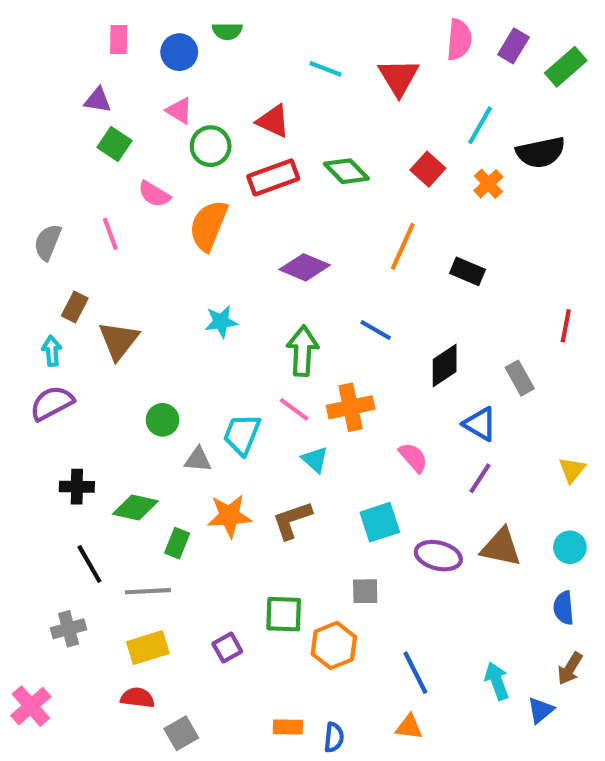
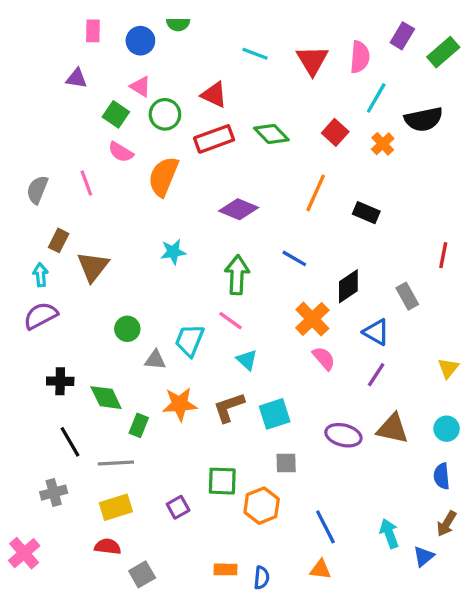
pink semicircle: (459, 40) -> (360, 57), moved
green square: (114, 144) -> (116, 114), moved
orange cross: (351, 407) -> (312, 319), moved, turned -32
green diamond: (135, 508) -> (106, 398), turned 52
cyan square: (380, 522) -> (275, 414), moved

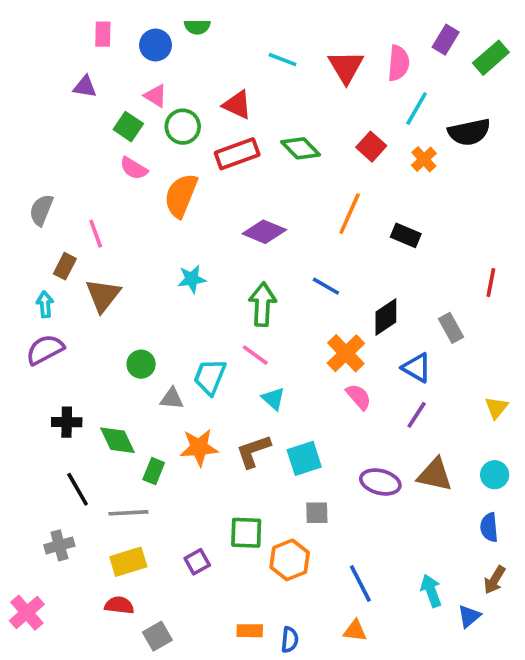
pink line: (86, 183) -> (96, 234), moved

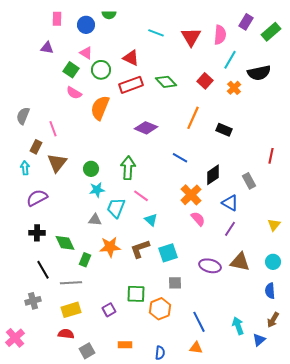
cyan star: (192, 279) -> (97, 190), moved
green arrow: (262, 304) -> (128, 168), moved
purple semicircle: (45, 350) -> (37, 198), moved
green circle: (141, 364) -> (91, 169), moved
orange rectangle: (250, 631) -> (125, 345), moved

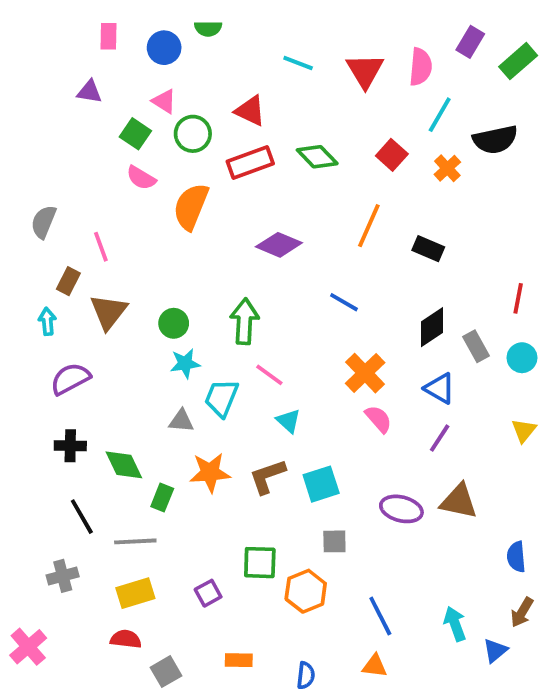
black diamond: (213, 175) -> (432, 327), moved
cyan circle: (273, 262) -> (522, 358), moved

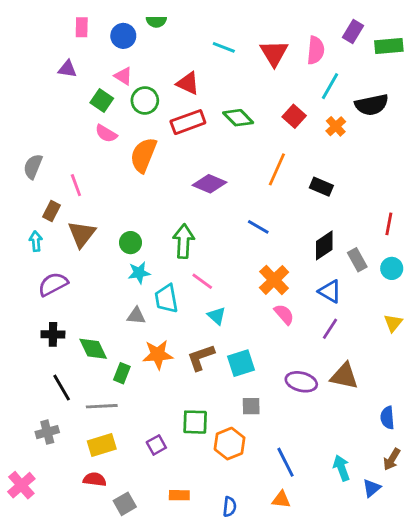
green rectangle: (518, 61) -> (389, 46), turned 36
cyan trapezoid: (221, 398) -> (166, 299), turned -32

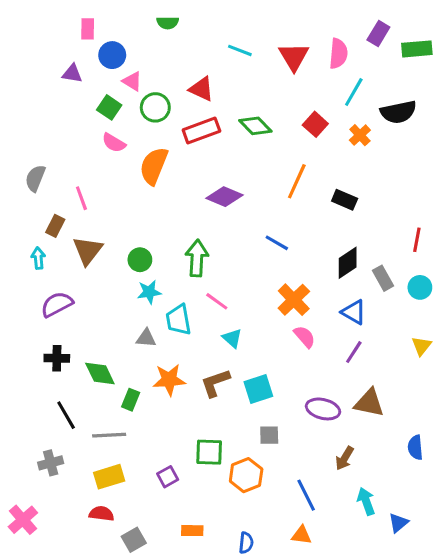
blue circle: (123, 36) -> (112, 55), moved
brown arrow: (392, 459) -> (345, 458), moved

